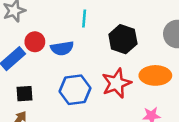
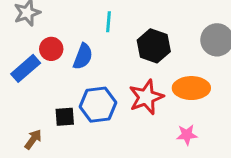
blue semicircle: (62, 48) -> (83, 56), turned -60
black square: (24, 94) -> (65, 117), moved

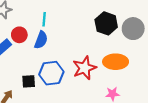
cyan line: (108, 22) -> (44, 19), moved
black hexagon: (154, 46) -> (106, 23), moved

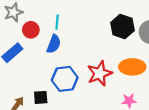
red circle: (19, 35) -> (31, 30), moved
black square: (29, 81) -> (41, 97), moved

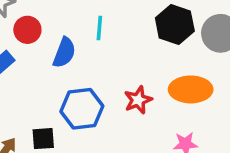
cyan line: (57, 22) -> (99, 28), moved
red star: (100, 73) -> (138, 100), size x0.7

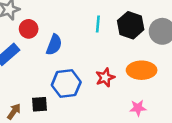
cyan line: (99, 28) -> (98, 24), moved

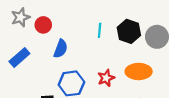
red circle: (29, 29) -> (43, 25), moved

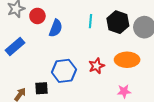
blue semicircle: (61, 49) -> (56, 28), moved

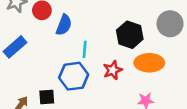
cyan line: (90, 21) -> (85, 49), moved
black hexagon: (118, 22) -> (130, 35), moved

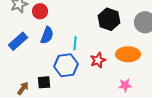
blue semicircle: (64, 25) -> (47, 35), moved
black hexagon: (130, 35) -> (109, 19), moved

